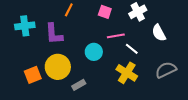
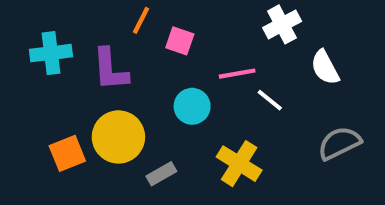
pink square: (105, 12) -> (180, 41), moved
yellow cross: (127, 73) -> (239, 164), moved

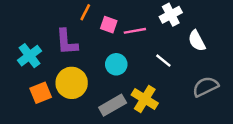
cyan cross: (51, 53) -> (29, 56), moved, turned -30
pink line: (237, 74) -> (135, 31), moved
gray rectangle: (161, 174) -> (113, 105), moved, size x1.5

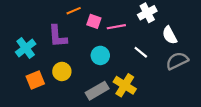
orange line: (85, 12) -> (74, 11), turned 40
yellow circle: (72, 83) -> (62, 71), size x0.7
gray semicircle: (205, 87) -> (177, 61), moved

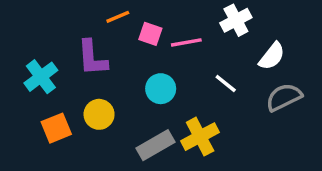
white semicircle: (170, 35) -> (272, 56), turned -114
yellow cross: (125, 85) -> (200, 137), turned 30

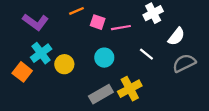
purple L-shape: (92, 58) -> (35, 22), moved, turned -50
cyan cross: (41, 77) -> (41, 53), moved
yellow circle: (99, 114) -> (64, 64), moved
orange square: (56, 128) -> (22, 72), moved, turned -30

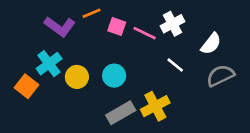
white cross: (153, 13) -> (173, 24), moved
purple L-shape: (35, 22) -> (60, 26), moved
pink line: (121, 28) -> (145, 33), turned 36
cyan circle: (104, 58) -> (114, 76), moved

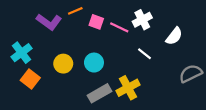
cyan cross: (49, 64) -> (22, 53), moved
gray semicircle: (220, 76) -> (191, 74), moved
orange square: (26, 86) -> (30, 79), moved

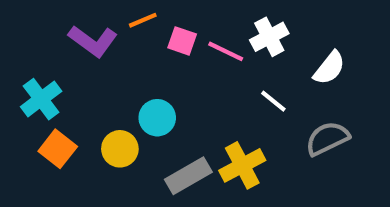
cyan circle: (94, 63) -> (157, 118), moved
yellow circle: (63, 64) -> (120, 149), moved
gray semicircle: (191, 74) -> (327, 138), moved

